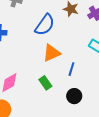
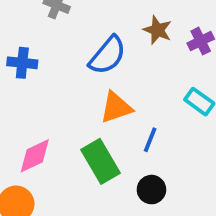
green rectangle: (45, 83) -> (100, 161), size x1.6

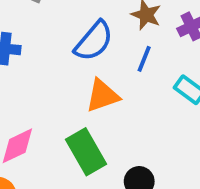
blue line: (150, 140) -> (144, 59), moved

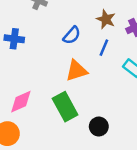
blue semicircle: (94, 41) -> (72, 35), size x0.7

